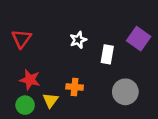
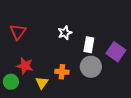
purple square: (139, 39) -> (116, 52), moved
gray circle: (125, 92) -> (91, 67), moved
green circle: (25, 105) -> (11, 82), moved

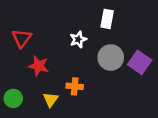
white rectangle: (89, 45) -> (107, 19), moved
red star: (25, 66) -> (39, 66), moved
gray circle: (91, 67) -> (111, 57), moved

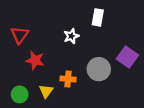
gray circle: (111, 57) -> (99, 69), moved
green circle: (13, 98) -> (20, 94), moved

